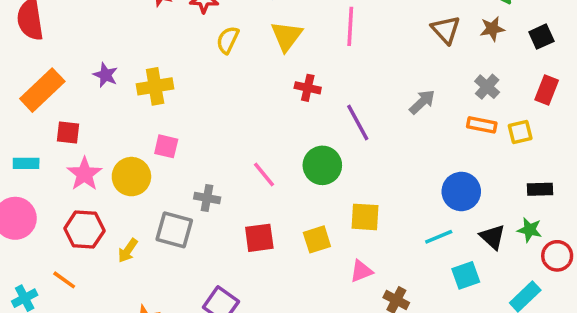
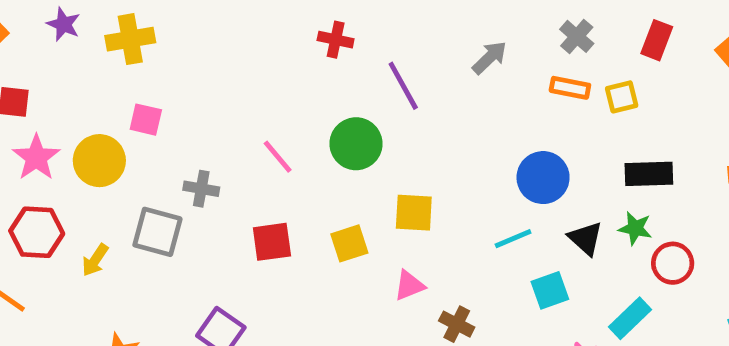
black rectangle: (540, 189) -> (649, 174), size x1.4

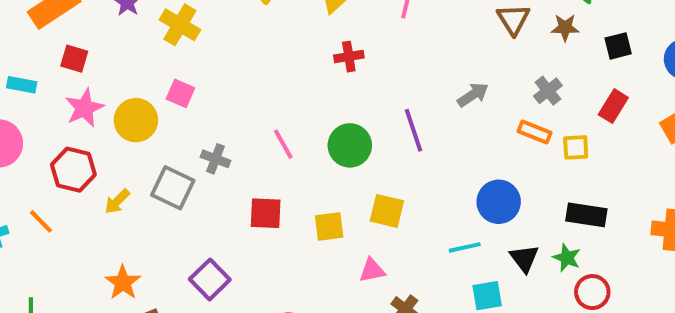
yellow cross: (130, 39) -> (180, 25), turned 30
red cross: (336, 40) -> (349, 57), turned -32
purple line: (403, 86) -> (414, 130), moved

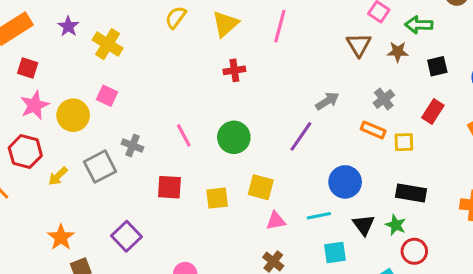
purple line: (414, 130) -> (301, 136), moved, turned 52
gray square: (173, 188) -> (100, 167), turned 36
pink triangle: (372, 270) -> (276, 221), moved

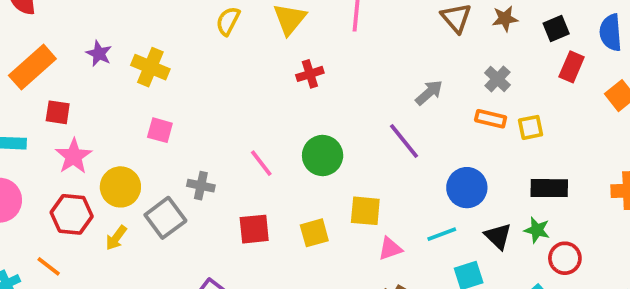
red rectangle: (433, 112) -> (572, 67), moved
yellow circle: (73, 115) -> (120, 187), moved
purple line: (301, 136) -> (404, 141), turned -64

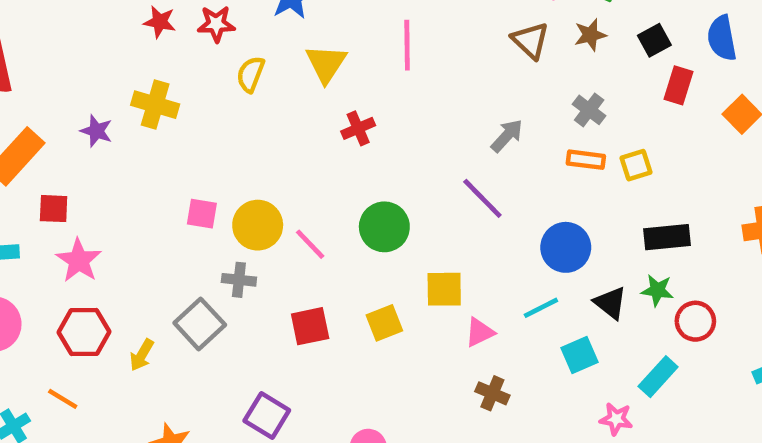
yellow cross: (150, 67) -> (155, 105), moved
pink square: (160, 130) -> (202, 214), moved
yellow circle: (120, 187) -> (258, 225), moved

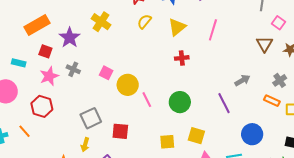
purple star: (96, 131) -> (70, 38), moved, size x1.5
gray cross: (239, 280) -> (73, 69), moved
red square: (310, 326) -> (120, 131), moved
yellow arrow: (142, 355) -> (85, 145), moved, turned -32

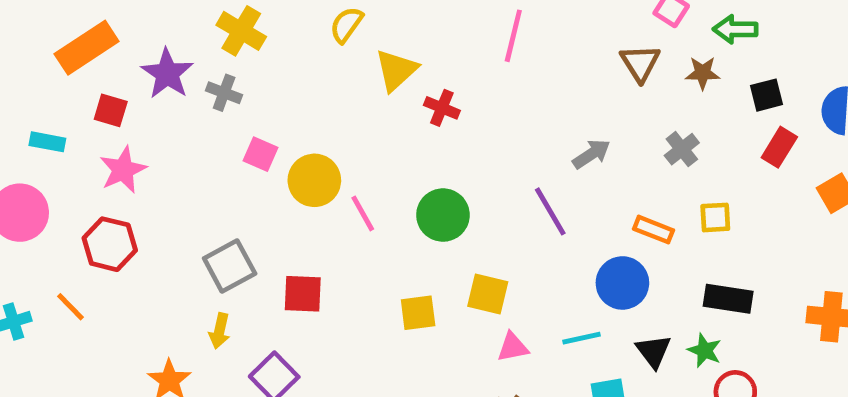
yellow triangle: (177, 27) -> (396, 70), moved
red cross: (182, 58) -> (442, 108), turned 32
gray cross: (73, 69) -> (224, 93), moved
orange rectangle: (272, 101) -> (653, 230), moved

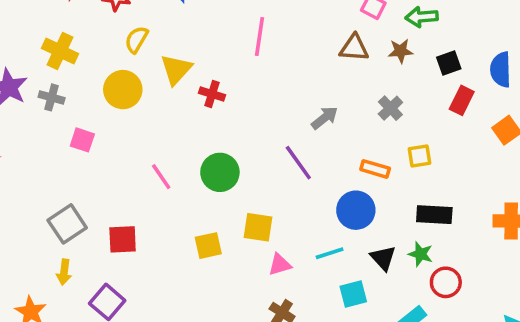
brown triangle: (640, 63) -> (354, 48), turned -48
yellow circle: (314, 180) -> (123, 90), moved

